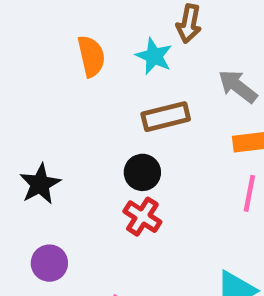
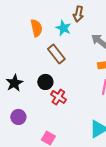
brown rectangle: (166, 117) -> (56, 54), moved, turned 66
black circle: (142, 172) -> (45, 82), moved

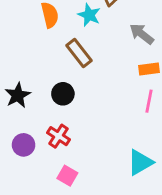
red cross: (58, 97) -> (59, 136), moved

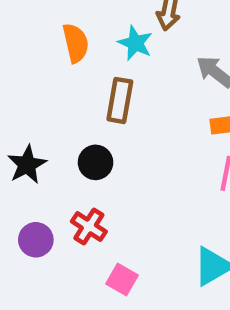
brown rectangle: (79, 53) -> (120, 100), turned 48
pink square: (67, 176) -> (122, 280), moved

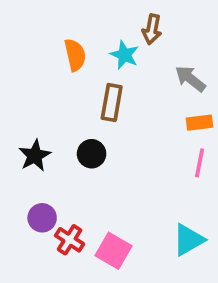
red cross: (89, 226) -> (70, 240), moved
pink square: (122, 280) -> (113, 251), size x1.4

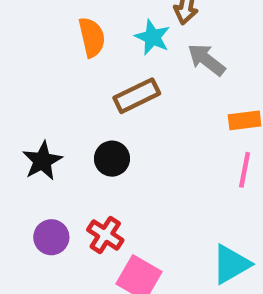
gray arrow: (190, 79) -> (206, 60), moved
brown rectangle: (112, 102) -> (137, 96), turned 54
red cross: (70, 240) -> (105, 235), moved

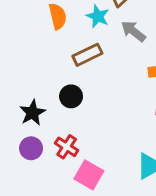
black star: (42, 161) -> (32, 113), moved

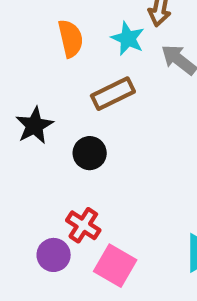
black star: (32, 113) -> (34, 125), moved
purple circle: (31, 148) -> (54, 255), moved

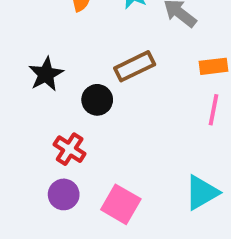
brown rectangle: (113, 94) -> (135, 66), moved
red cross: (83, 225) -> (70, 149), moved

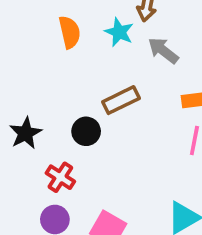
black star: (46, 74) -> (26, 133), moved

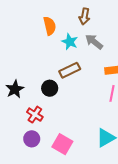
orange semicircle: (70, 32) -> (50, 26), moved
cyan star: (119, 32) -> (70, 42), moved

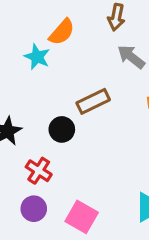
orange semicircle: (50, 26) -> (62, 32), turned 54
cyan star: (70, 42) -> (37, 57), moved

